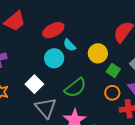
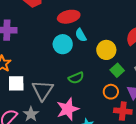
white square: (34, 84) -> (16, 83), moved, turned 30
green semicircle: (75, 88) -> (76, 78), size x0.7

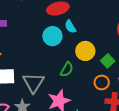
yellow circle: (106, 50) -> (85, 51), moved
green semicircle: (76, 78) -> (67, 69), turned -35

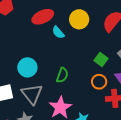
cyan circle: (52, 36) -> (27, 67), moved
yellow circle: (85, 51) -> (79, 19), moved

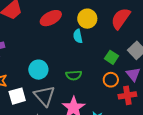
cyan semicircle: (58, 32) -> (78, 36), moved, turned 32
green semicircle: (62, 75) -> (74, 75), turned 70

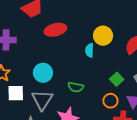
red ellipse: (51, 18) -> (55, 30), moved

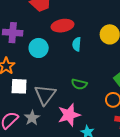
cyan semicircle: (89, 50) -> (77, 44), moved
cyan circle: (43, 73) -> (39, 48), moved

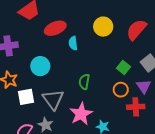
cyan circle: (39, 48) -> (40, 66), moved
green semicircle: (79, 84) -> (84, 82), turned 98

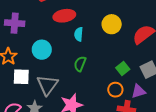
green semicircle: (84, 82) -> (80, 64), moved
purple triangle: (144, 86) -> (138, 91), turned 35

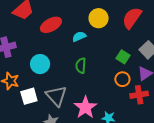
cyan semicircle: (79, 34) -> (79, 36), moved, turned 80

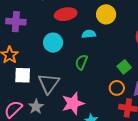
yellow circle: (99, 18) -> (106, 14), moved
cyan circle: (40, 64) -> (53, 43), moved

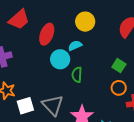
red ellipse: (66, 14) -> (47, 34), turned -40
cyan circle: (53, 43) -> (60, 59), moved

